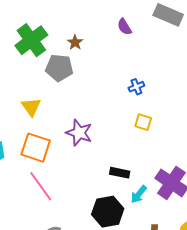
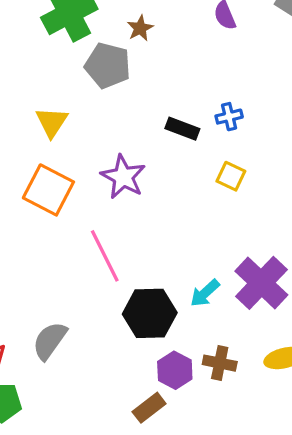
black rectangle: (120, 173) -> (182, 129), moved
pink line: (41, 186) -> (105, 256), moved

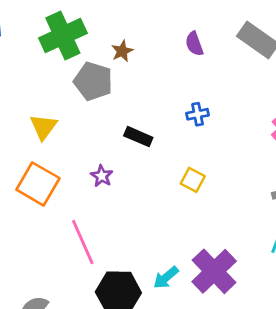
blue cross: (229, 117) -> (198, 114), moved
black rectangle: (182, 129) -> (138, 137), moved
purple star: (123, 177) -> (102, 176), size x0.6

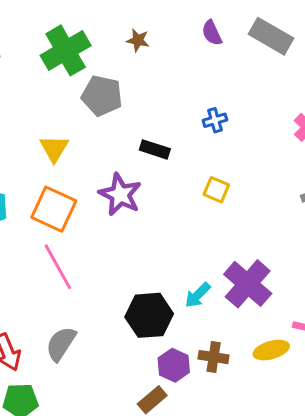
purple semicircle: (194, 44) -> (212, 33), moved
brown star: (122, 51) -> (138, 40), moved, turned -30
purple star: (102, 176) -> (120, 195), size x1.8
pink line: (83, 242) -> (58, 267), moved

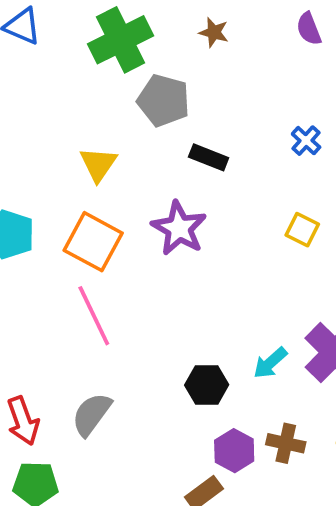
blue cross: (215, 120) -> (306, 141), turned -35
black rectangle: (155, 149) -> (209, 157), moved
black hexagon: (149, 315) -> (207, 385), size x0.7

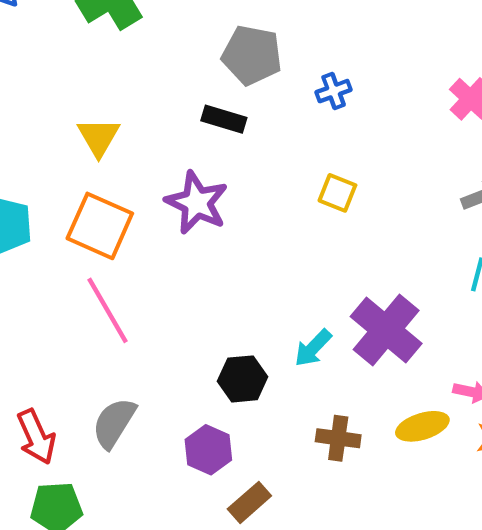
gray pentagon: (164, 100) -> (252, 55), moved
blue cross: (306, 141) -> (334, 91), turned 32
purple hexagon: (234, 451) -> (208, 450), moved

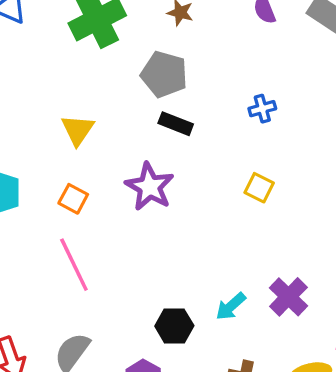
gray pentagon: (252, 55) -> (164, 74), moved
orange square: (100, 226) -> (73, 199), size x0.6
purple cross: (386, 330) -> (288, 297), size x0.7

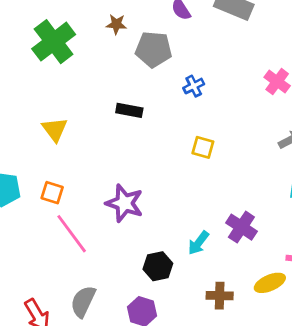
gray pentagon: (164, 74) -> (154, 49), moved
purple star: (150, 187) -> (124, 203), moved
orange square: (73, 199) -> (52, 193), moved

